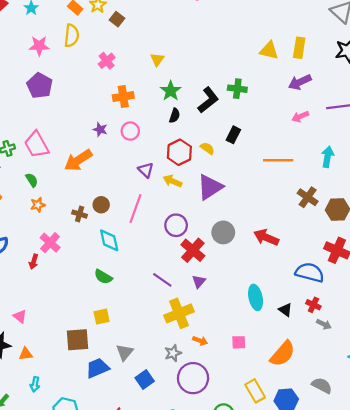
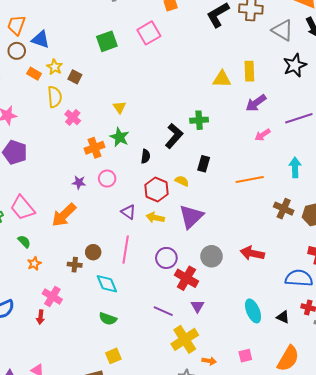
yellow semicircle: (72, 36) -> (55, 97), moved
green star: (171, 91) -> (120, 137), moved

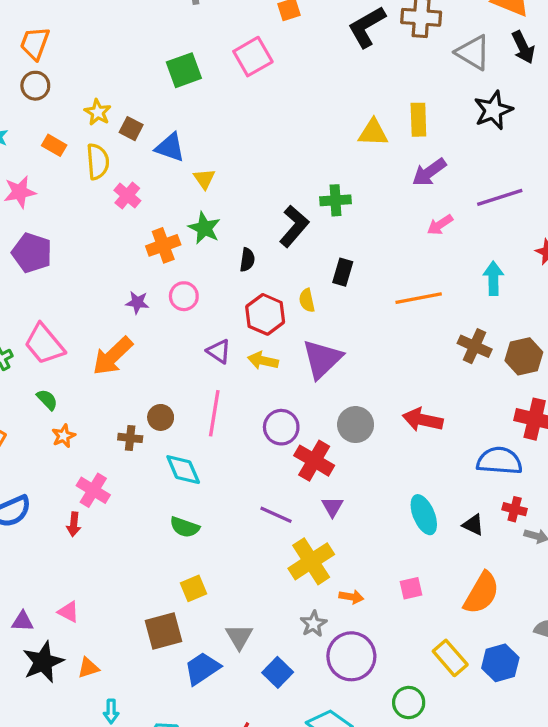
blue triangle: (41, 39) -> (170, 147), moved
orange rectangle: (34, 74) -> (54, 145), moved
yellow semicircle: (182, 181) -> (307, 300), turned -128

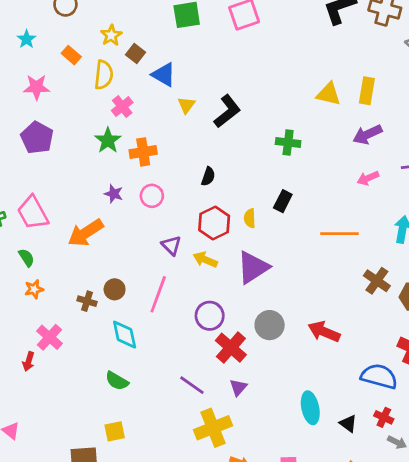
black L-shape: (294, 226) -> (227, 111), moved
green star: (204, 228) -> (108, 140), moved

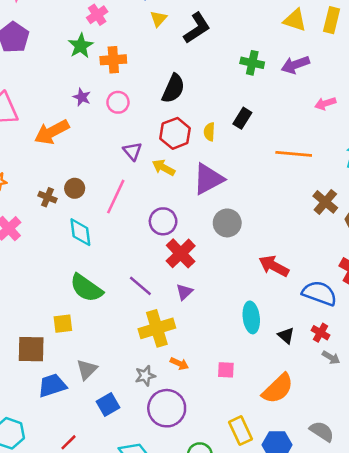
purple arrow: (367, 134) -> (295, 65), moved
black semicircle: (208, 176) -> (173, 89), size x1.6
gray circle: (270, 325) -> (227, 223), moved
red arrow: (324, 332) -> (274, 266), moved
green semicircle: (117, 381) -> (86, 288), moved, size x1.5

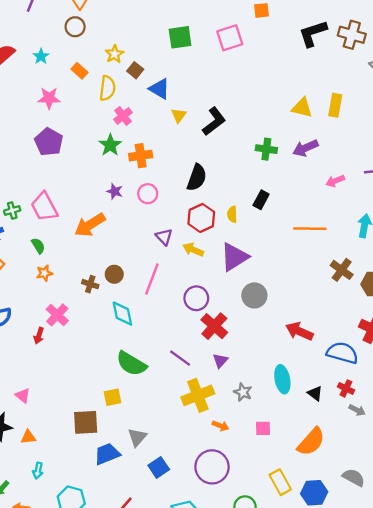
gray star: (145, 376) -> (243, 392), moved, turned -30

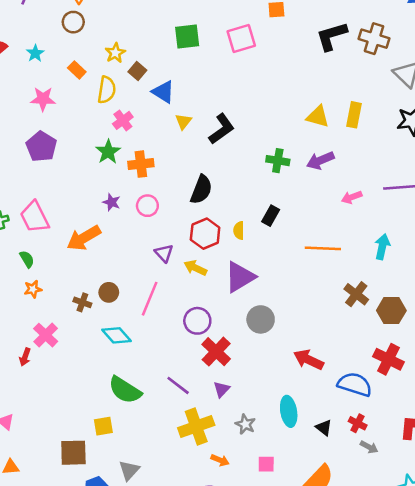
cyan diamond: (122, 314) -> (117, 335), turned -32

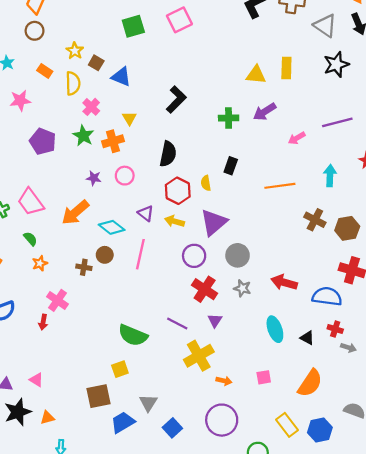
yellow triangle: (183, 121) -> (129, 118), moved
purple pentagon: (41, 147) -> (43, 141), moved
purple circle: (197, 321) -> (194, 256), moved
cyan diamond: (117, 335) -> (112, 227), moved
gray star: (245, 424) -> (242, 288), moved

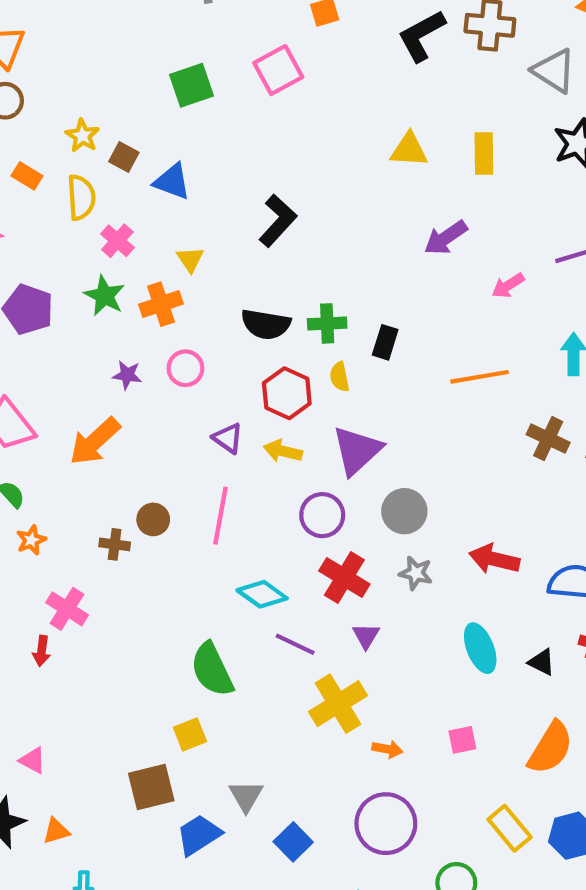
yellow triangle: (256, 75) -> (409, 150), moved
green cross: (229, 118) -> (327, 323), moved
black semicircle: (168, 154) -> (266, 324), turned 90
cyan diamond: (112, 227) -> (262, 594), moved
green semicircle: (133, 335) -> (212, 670), turned 44

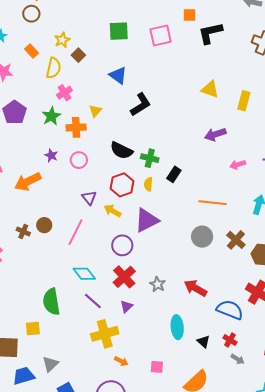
black L-shape: (421, 36) -> (210, 33), moved
blue triangle: (172, 182) -> (118, 75), moved
gray circle: (404, 511) -> (202, 237), moved

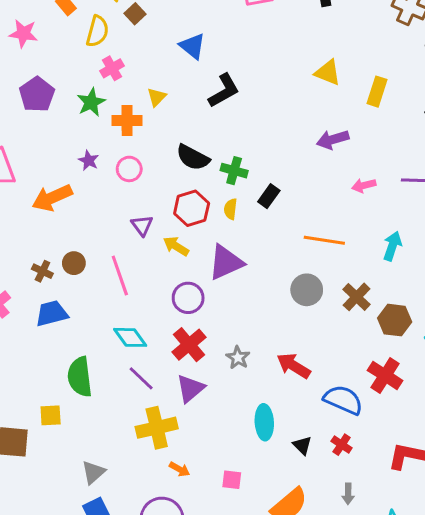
pink line: (76, 232) -> (120, 276), turned -48
purple triangle: (126, 306) -> (190, 388), size x1.5
gray arrow: (238, 359) -> (348, 494), moved, turned 56
gray triangle: (50, 364) -> (93, 472), moved
blue trapezoid: (24, 376) -> (52, 313), moved

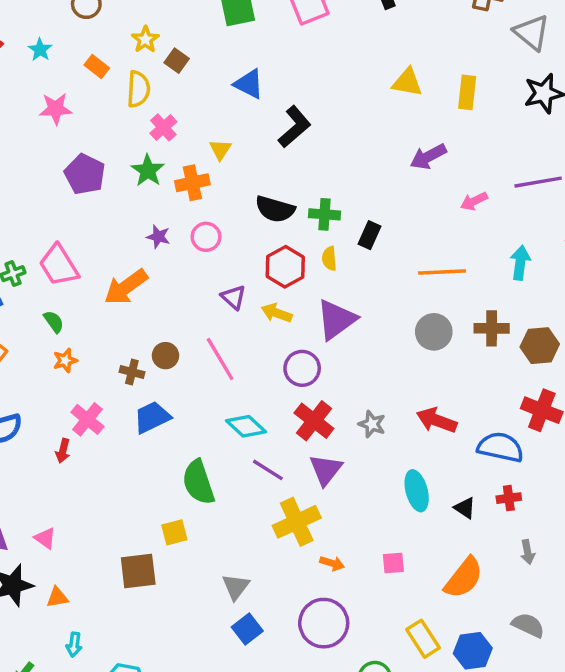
brown cross: (357, 297) -> (492, 328), turned -32
red cross: (342, 445) -> (509, 498), turned -30

